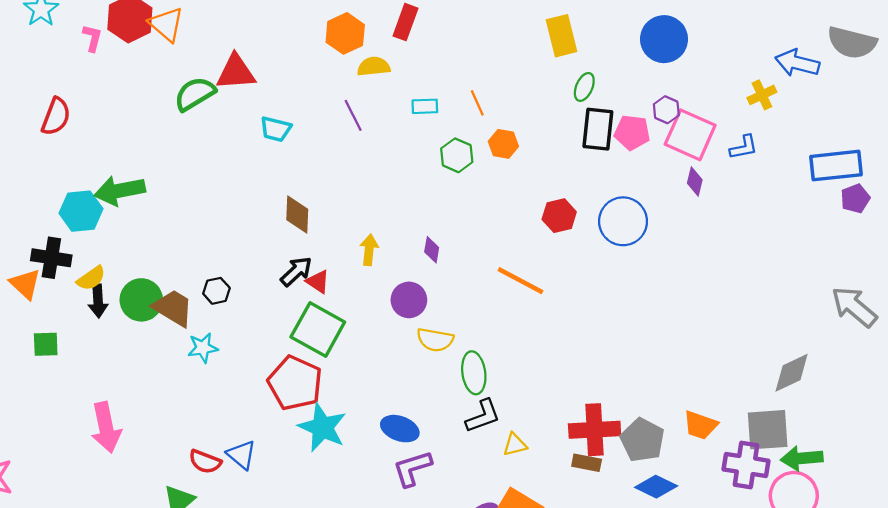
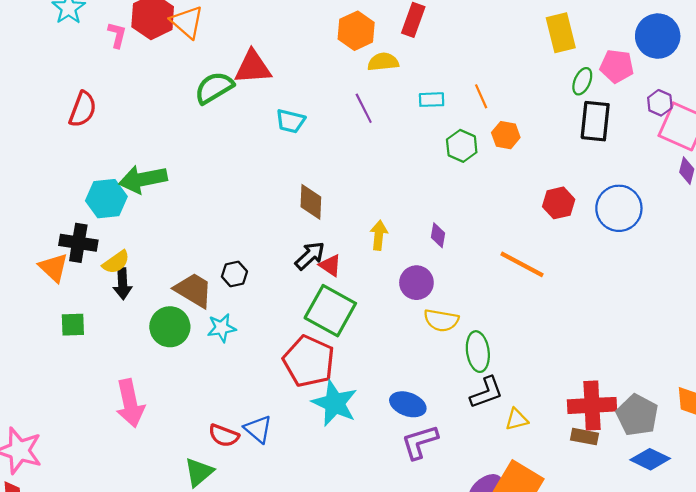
pink pentagon: (632, 133) -> (617, 66), moved
green circle: (141, 300) -> (170, 327), moved

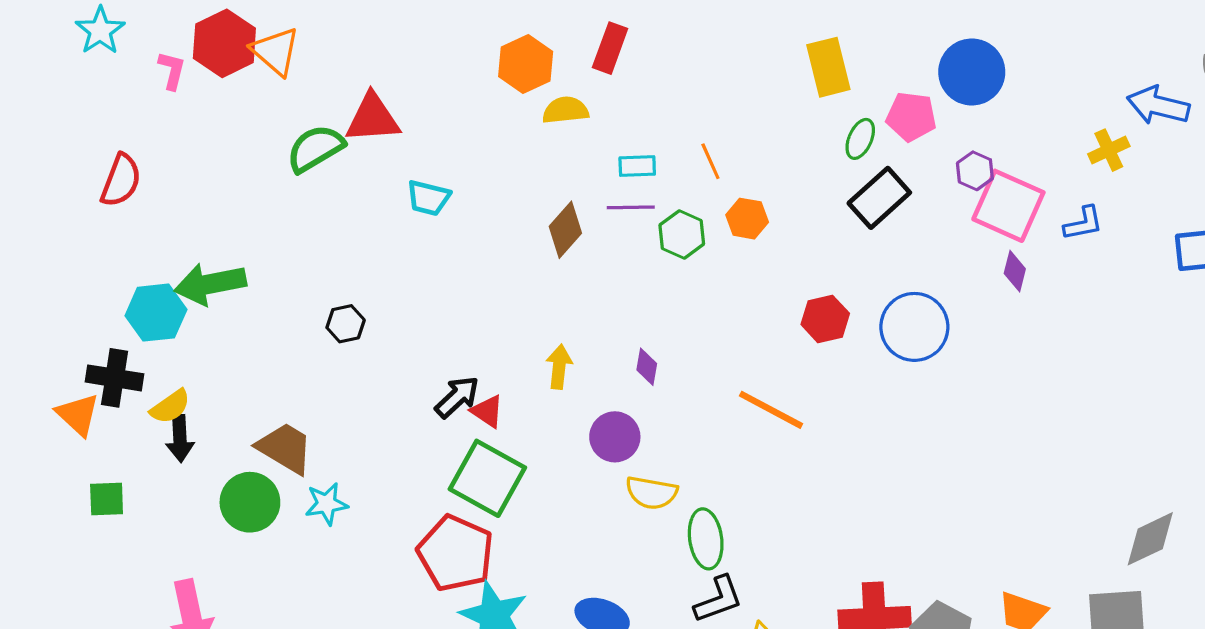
purple line: (364, 108) -> (631, 207), moved, turned -64
black rectangle: (595, 121) -> (879, 198), turned 42
brown diamond: (311, 202) -> (565, 230), moved, turned 39
black hexagon: (234, 274) -> (346, 324), moved

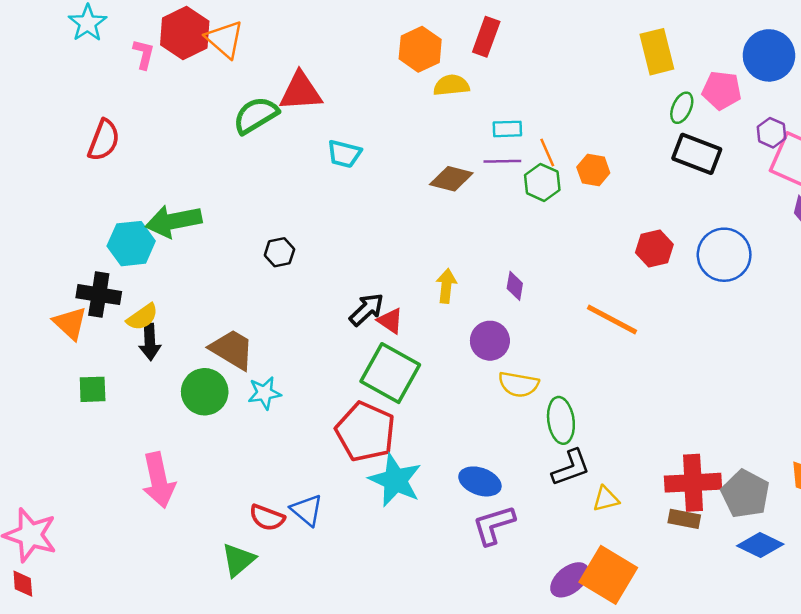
orange line: (710, 161) -> (547, 153), moved
black rectangle: (879, 198) -> (697, 154), turned 63
brown diamond: (565, 230) -> (451, 179), turned 63

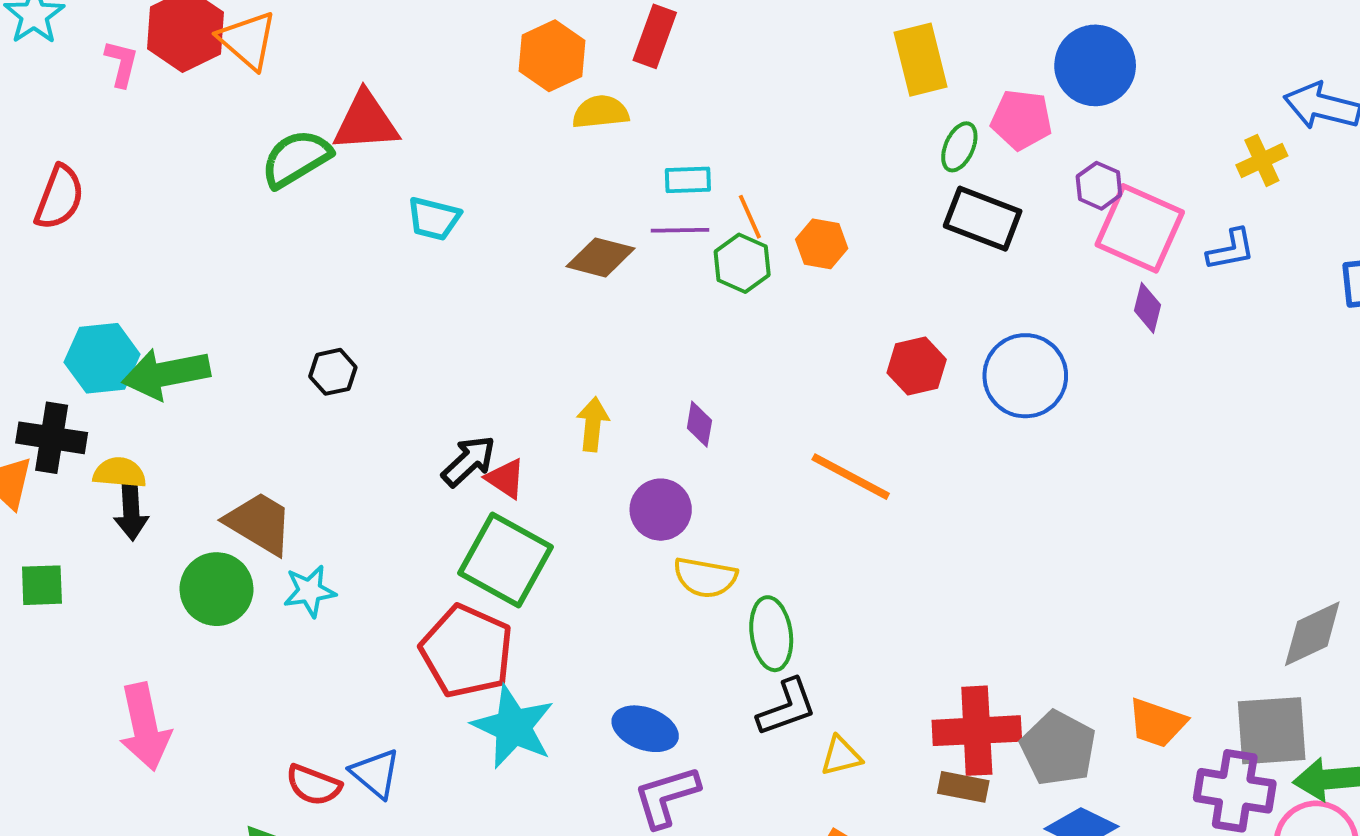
green arrow: (174, 221) -> (166, 374), moved
yellow semicircle: (142, 317) -> (120, 473), turned -140

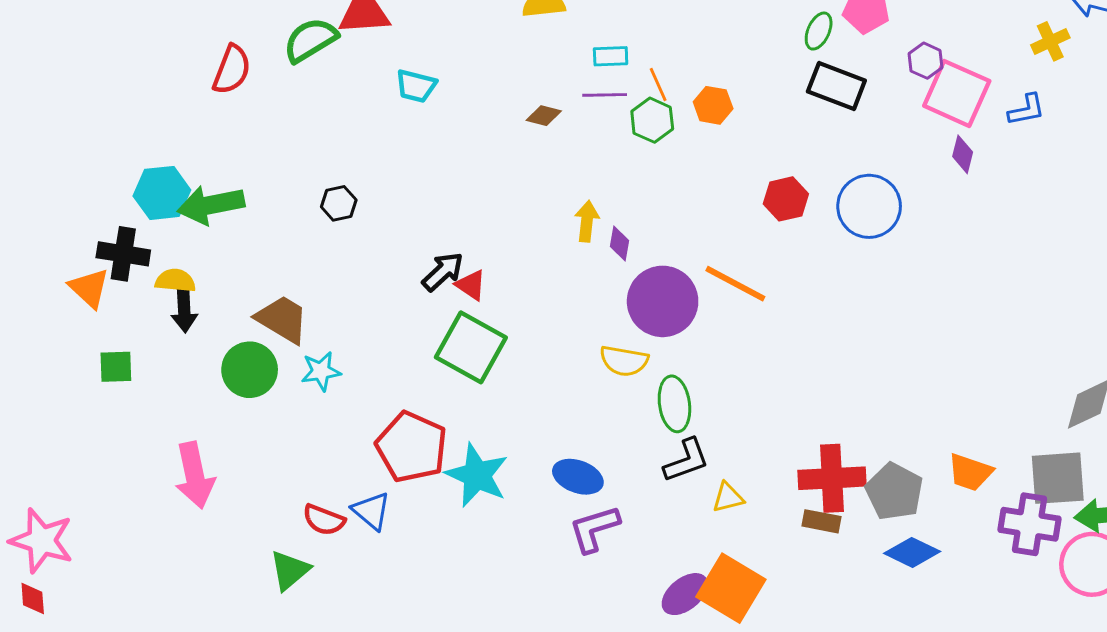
red semicircle: (59, 197) -> (232, 70), moved
brown diamond: (601, 257) -> (544, 116), size x0.7
yellow arrow: (593, 424) -> (587, 221), moved
purple circle: (661, 510) -> (663, 301), moved, size x1.5
red pentagon: (467, 651) -> (412, 447), moved

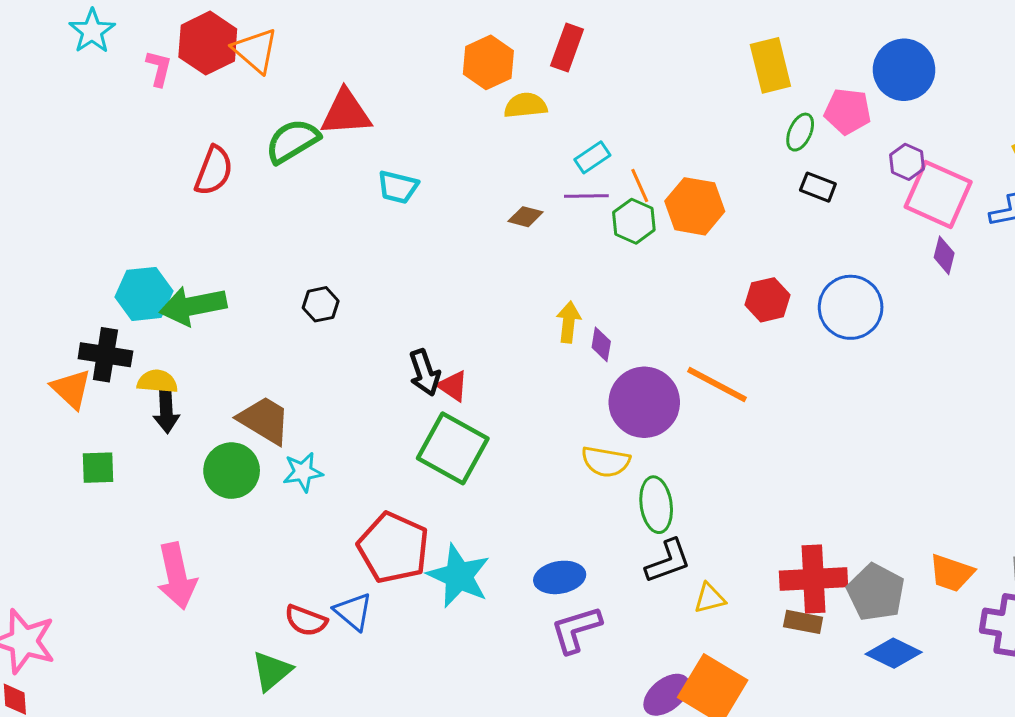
cyan rectangle: (611, 56) -> (592, 157), turned -32
black rectangle: (836, 86) -> (818, 187), size x0.6
orange hexagon: (713, 105) -> (695, 206), size x1.5
black arrow: (443, 272) -> (425, 373), turned 114
blue ellipse: (578, 477) -> (560, 577), turned -30

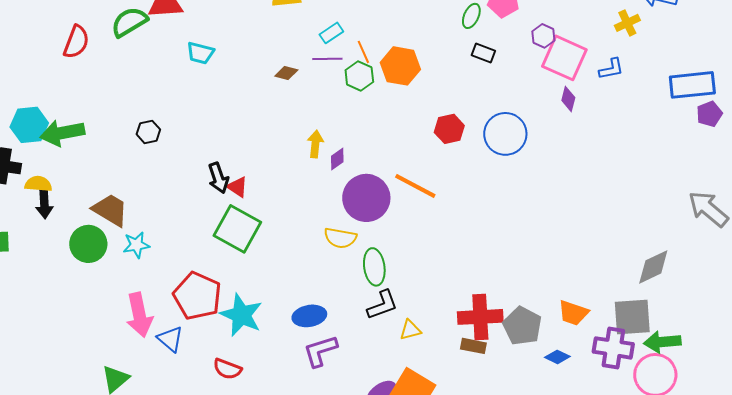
purple diamond: (601, 344) -> (337, 159), turned 45
pink arrow: (177, 576) -> (139, 315), moved
red semicircle: (306, 620) -> (227, 369), moved
blue diamond: (894, 653) -> (557, 357), moved, size x0.7

